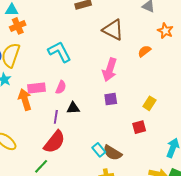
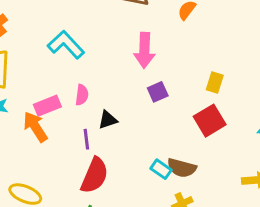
red square: (139, 127) -> (210, 121), size x1.5

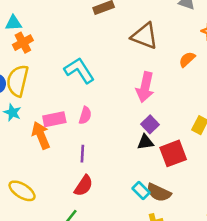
purple square: (158, 92) -> (150, 124), turned -30
black triangle: (108, 120) -> (145, 142), moved
red square: (210, 121) -> (173, 153), moved
red semicircle: (94, 175) -> (84, 186), size x0.7

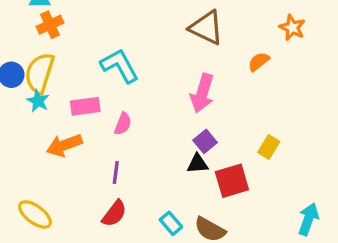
cyan star: (12, 112) -> (38, 101), moved
pink rectangle: (54, 119) -> (85, 106), moved
orange arrow: (41, 135) -> (64, 145), turned -92
cyan rectangle: (141, 191) -> (171, 223), moved

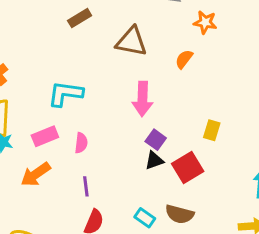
cyan L-shape: (120, 66) -> (65, 94), turned -39

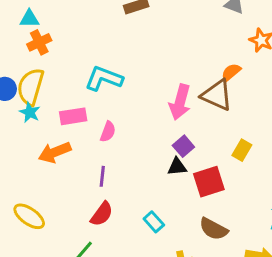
brown triangle: (131, 42) -> (217, 95), moved
brown semicircle: (180, 214) -> (213, 229), moved

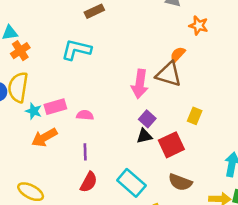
cyan L-shape: (104, 78) -> (76, 50), moved
cyan star: (30, 112) -> (34, 111), moved
pink semicircle: (108, 132) -> (85, 115), turned -98
cyan rectangle: (154, 222) -> (131, 183), size x1.6

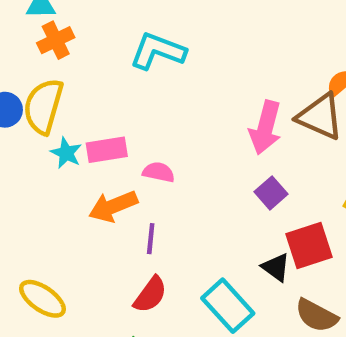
black triangle: (144, 136) -> (276, 267), moved, turned 42
orange arrow: (44, 137) -> (113, 206), moved

